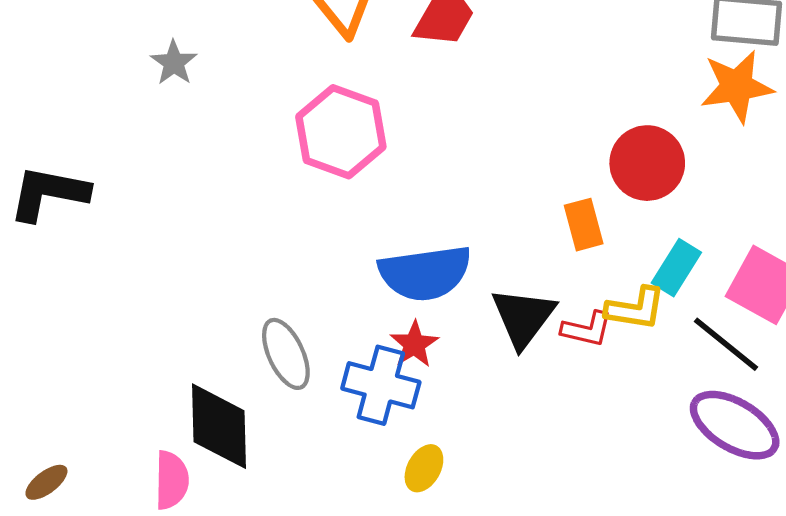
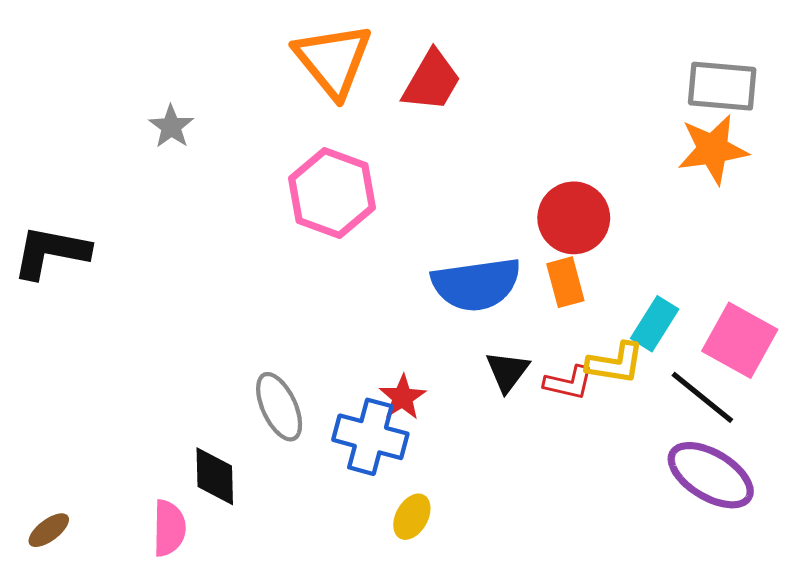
red circle: (647, 163) -> (574, 218), moved
blue semicircle: (425, 273) -> (476, 284), moved
black triangle: (523, 317) -> (507, 371), size x0.7
black diamond: (219, 426) -> (215, 476), size x0.7

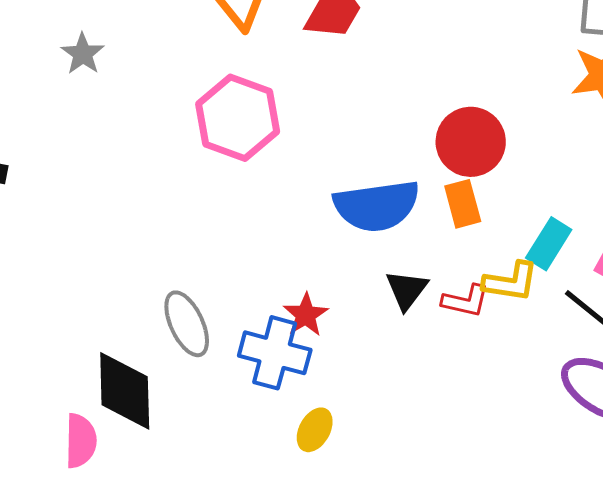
black diamond: (215, 476) -> (125, 391), size x1.4

